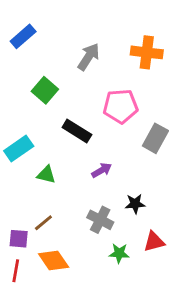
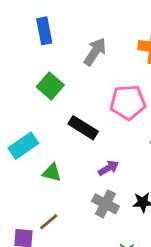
blue rectangle: (23, 36) -> (44, 31), moved, turned -60
gray cross: (100, 220) -> (105, 204), moved

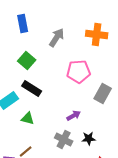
black rectangle: (83, 128) -> (32, 89), moved
purple arrow: (108, 168) -> (74, 116), moved

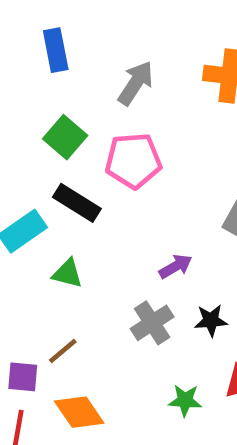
pink pentagon: (79, 72) -> (133, 161), moved
gray cross: (64, 140) -> (152, 323), turned 30

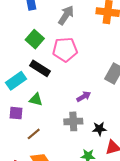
black star: (211, 320) -> (99, 129), moved
gray cross: (152, 323) -> (73, 121), turned 30
purple square: (23, 377) -> (16, 113), moved

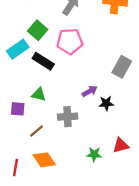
cyan rectangle: (16, 81) -> (18, 49), moved
gray cross: (73, 121) -> (68, 117), moved
black star: (99, 129) -> (106, 103), moved

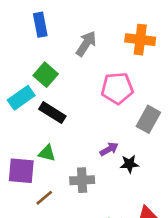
pink pentagon: (70, 41) -> (117, 88), moved
purple square: (18, 109) -> (21, 171), size x1.5

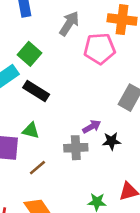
pink pentagon: (117, 88) -> (100, 49), moved
gray cross: (82, 180) -> (76, 148), moved
brown line: (44, 198) -> (37, 168), moved

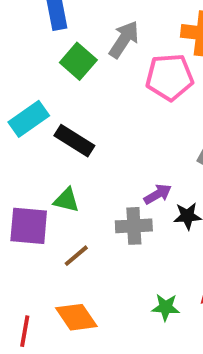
green square: (30, 54) -> (78, 61), moved

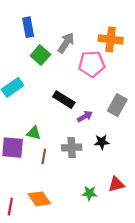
black rectangle: (74, 141) -> (64, 100), moved
purple arrow: (158, 194) -> (85, 116), moved
brown line: (76, 256) -> (44, 156), moved, turned -40

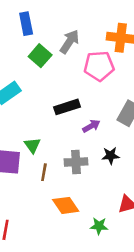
black rectangle: (64, 100) -> (67, 107), turned -50
green triangle: (34, 133) -> (32, 145), turned 40
green star: (89, 193) -> (99, 226), moved
orange diamond: (39, 199) -> (66, 205), moved

